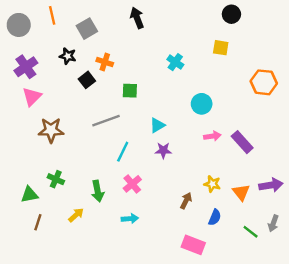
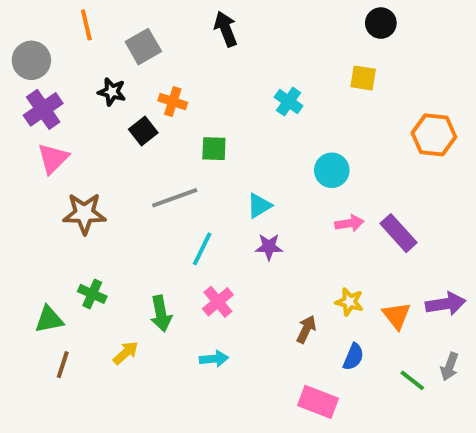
gray circle: (19, 25) -> (31, 60), moved

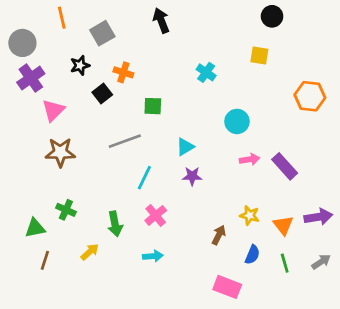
black star: (112, 92) -> (80, 65), turned -30
pink triangle: (53, 158) -> (53, 110), moved
gray arrow: (450, 367) -> (321, 262), turned -144
green line: (412, 380) -> (285, 263), moved, turned 36

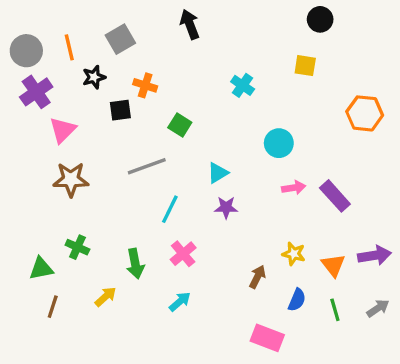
orange line: (62, 18) -> (69, 47), moved
black square: (102, 93) -> (120, 110), turned 30
green square: (153, 106) -> (180, 125), turned 30
cyan arrow: (153, 256) -> (180, 302), turned -36

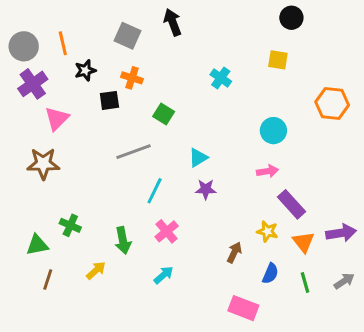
gray square: (120, 39) -> (127, 36), moved, turned -36
cyan circle: (279, 143) -> (273, 131), moved
brown star: (71, 179) -> (43, 164), moved
purple rectangle: (335, 196) -> (291, 204), moved

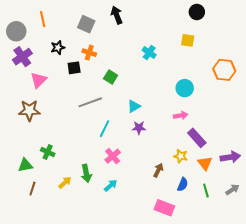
orange line: (63, 43) -> (43, 19), moved
green arrow: (123, 240) -> (86, 173), moved

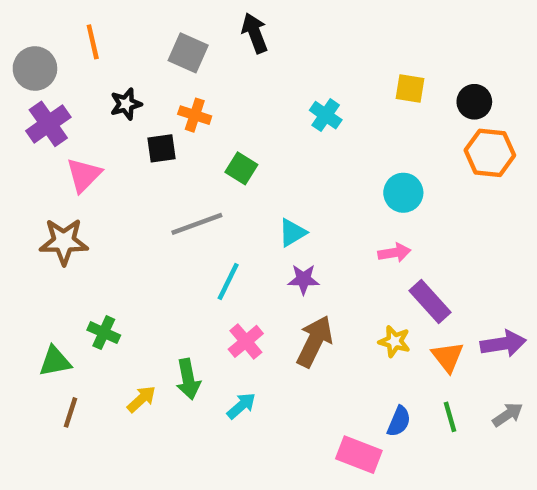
black circle: (197, 12) -> (474, 102), moved
brown arrow: (158, 170) -> (315, 341), moved, size x1.6
blue semicircle: (183, 185) -> (399, 421), moved

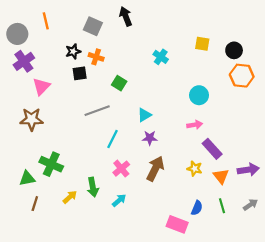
black star: (126, 104) -> (73, 51), moved
green cross: (104, 333) -> (51, 164), size x1.5

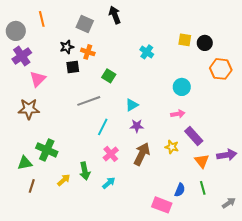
black circle: (234, 50) -> (205, 43), moved
yellow star: (195, 169) -> (172, 147), moved
gray arrow: (250, 205) -> (229, 203), moved

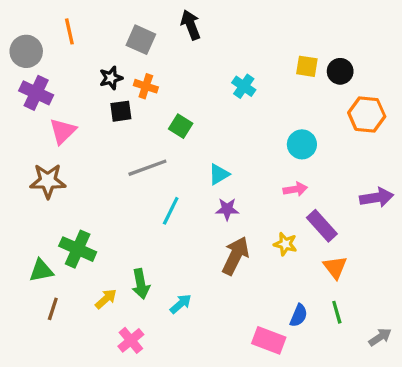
purple cross: (22, 56) -> (36, 93), turned -30
pink cross: (111, 154) -> (131, 340), moved
purple arrow: (227, 155) -> (377, 198), moved

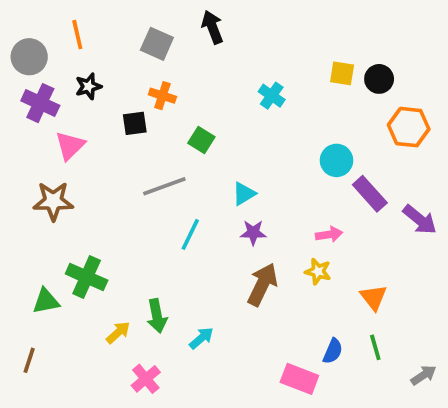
black star: (111, 78) -> (88, 86), moved
pink arrow: (295, 189) -> (329, 234), moved
purple arrow: (377, 198) -> (420, 220), turned 48
purple rectangle: (322, 226) -> (370, 194), moved
brown line: (53, 309) -> (29, 360), moved

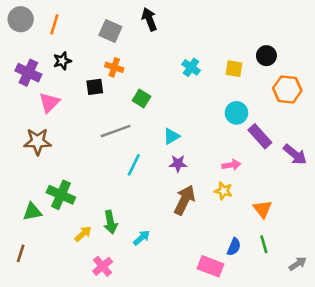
orange line: (77, 35) -> (54, 24), turned 30
gray circle: (29, 57) -> (21, 19), moved
yellow square: (342, 73) -> (234, 69), moved

